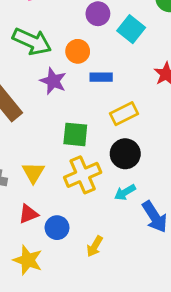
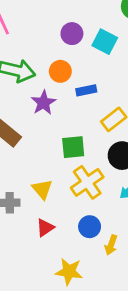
purple star: (53, 81) -> (43, 103), turned 30
blue circle: (57, 228) -> (90, 227), moved
yellow star: (28, 260) -> (69, 272), moved

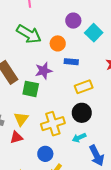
purple star: (43, 103) -> (44, 71), moved
green square: (73, 147) -> (31, 89), moved
red triangle: (45, 228) -> (16, 137), moved

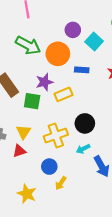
orange circle: (58, 43) -> (58, 54), size x1.5
blue rectangle: (71, 62) -> (82, 70), moved
yellow rectangle: (84, 87) -> (64, 94), moved

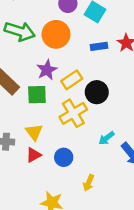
blue rectangle: (82, 70) -> (99, 46), moved
black circle: (85, 123) -> (97, 92), moved
yellow cross: (56, 136) -> (73, 113), moved
blue circle: (49, 167) -> (64, 157), moved

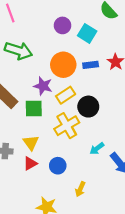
orange circle: (56, 34) -> (63, 65), moved
purple star: (47, 70) -> (43, 86), turned -30

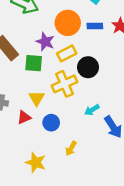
yellow triangle: (31, 143) -> (37, 98), moved

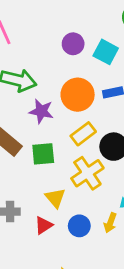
purple star: (45, 42) -> (41, 111), moved
yellow arrow: (71, 148) -> (110, 223), moved

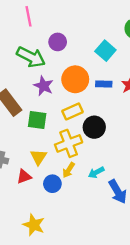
purple circle: (73, 44) -> (58, 42), moved
yellow arrow: (110, 223) -> (69, 170), moved

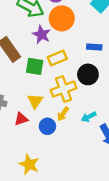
orange circle: (75, 79) -> (62, 18), moved
blue rectangle: (104, 84) -> (94, 47), moved
yellow rectangle: (72, 111) -> (57, 58), moved

